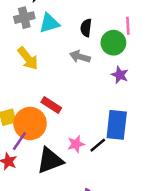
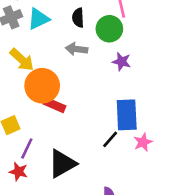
orange circle: (30, 123) -> (42, 86), moved
pink star: (76, 144) -> (143, 142), moved

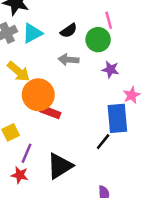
black semicircle: (78, 18) -> (69, 31), turned -120
pink star: (143, 142) -> (132, 95), moved

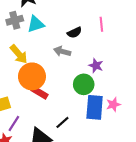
black semicircle: (69, 31) -> (74, 33), moved
green circle: (98, 40) -> (84, 84), moved
pink star: (132, 95) -> (113, 104), moved
black line: (103, 142) -> (62, 122), moved

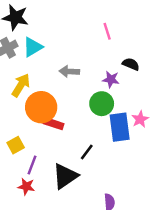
black semicircle: (74, 33) -> (131, 64), moved, turned -120
yellow arrow: (19, 54) -> (21, 85), turned -96

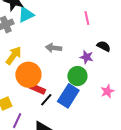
cyan triangle: (33, 47) -> (26, 15), moved
blue rectangle: (120, 127) -> (68, 96), moved, turned 35
black line: (87, 152) -> (46, 100), moved

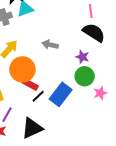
pink line: (87, 18) -> (91, 11), moved
black semicircle: (104, 46) -> (94, 33), moved, size x1.6
green circle: (77, 76) -> (85, 76), moved

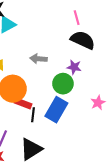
green circle: (85, 76) -> (63, 84), moved
black line: (38, 96) -> (33, 115), turned -32

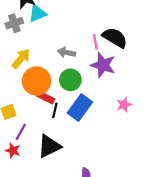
pink line: (77, 18) -> (95, 42), moved
purple star: (74, 67) -> (103, 65), size x1.6
green circle: (63, 84) -> (70, 80), moved

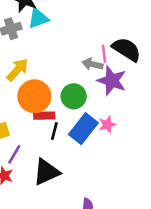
gray arrow: (67, 53) -> (92, 64), moved
red rectangle: (46, 97) -> (44, 116), turned -30
pink star: (124, 105) -> (107, 125), moved

